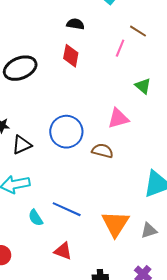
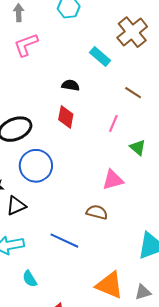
pink line: (120, 48) -> (113, 124), moved
blue circle: (66, 132) -> (36, 166), moved
blue line: (67, 209) -> (64, 241), moved
orange triangle: (115, 224) -> (109, 285), turned -40

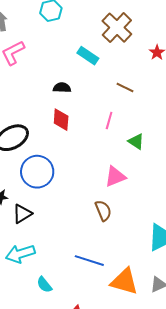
brown semicircle: (97, 212) -> (103, 211), turned 60
blue line: (64, 241) -> (89, 261), moved

